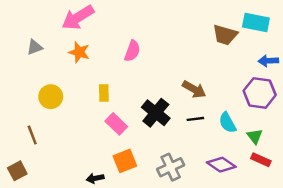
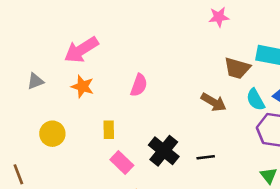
brown arrow: (194, 89) -> (214, 102), moved
cyan semicircle: (227, 123) -> (255, 100), moved
brown line: (32, 135) -> (18, 174), moved

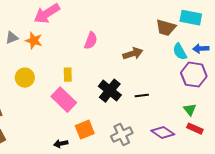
orange star: (83, 86) -> (34, 41), moved
brown arrow: (214, 102) -> (133, 54), moved, turned -48
pink rectangle: (122, 162) -> (64, 100), moved, size x1.4

